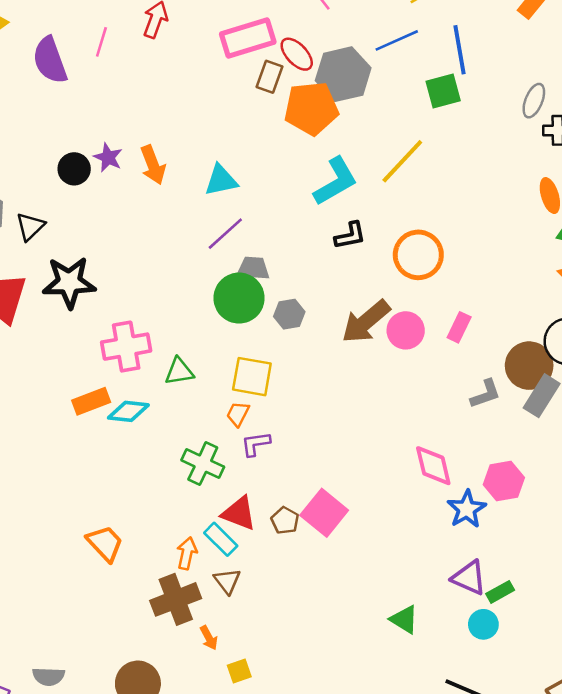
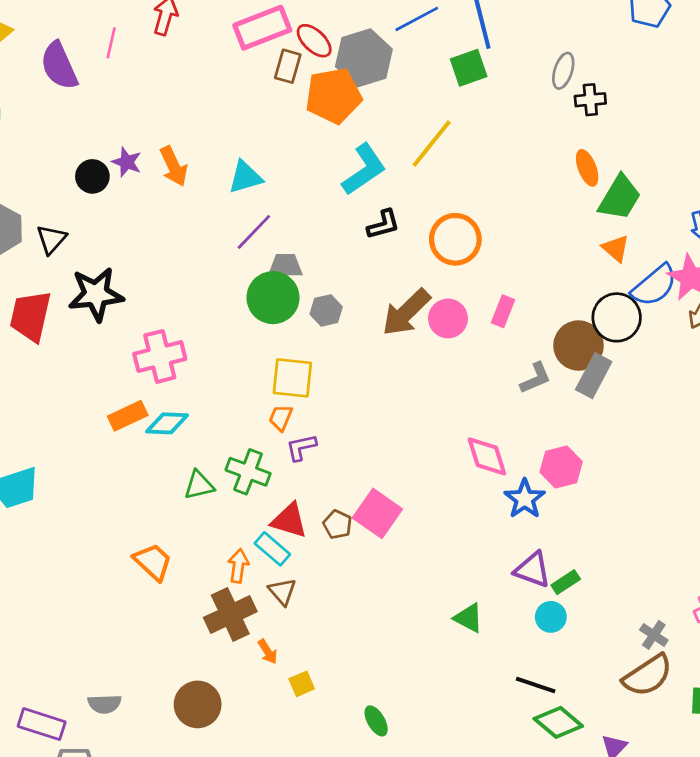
green triangle: (179, 371) -> (199, 485), moved

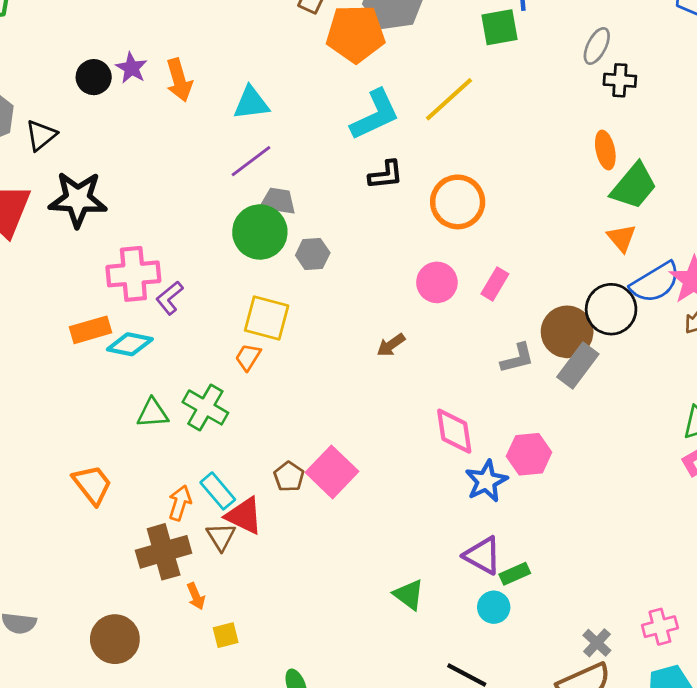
brown arrow: (406, 312) -> (391, 345), moved, size x0.5
purple L-shape: (301, 447) -> (169, 298), moved, turned -36
red triangle: (289, 520) -> (244, 516), moved

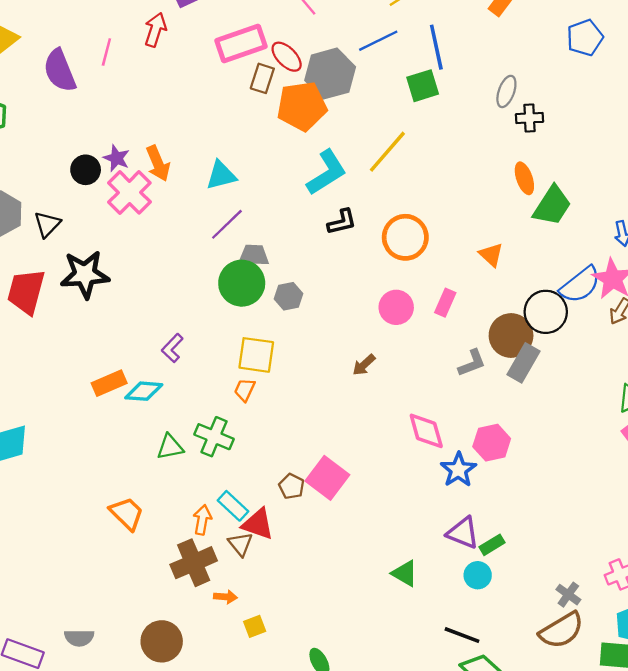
orange triangle: (622, 238) -> (491, 255), moved
pink cross: (133, 274) -> (129, 192), moved, turned -33
orange arrow: (196, 596) -> (225, 597), turned -55

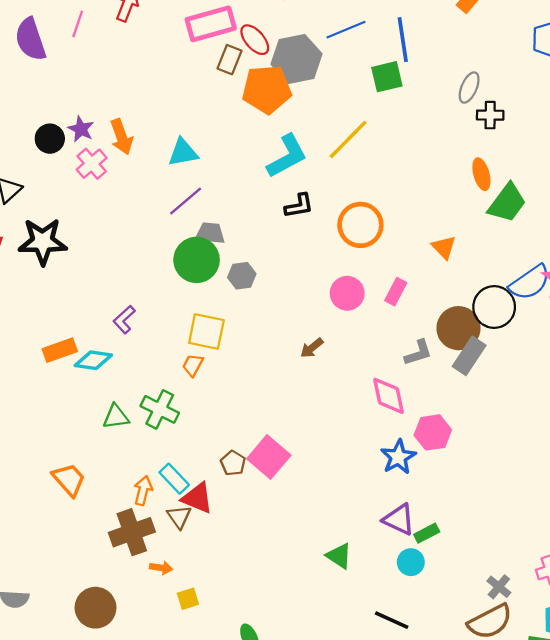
pink cross: (129, 192) -> (92, 164), size x0.7
pink diamond: (426, 431) -> (389, 396), moved

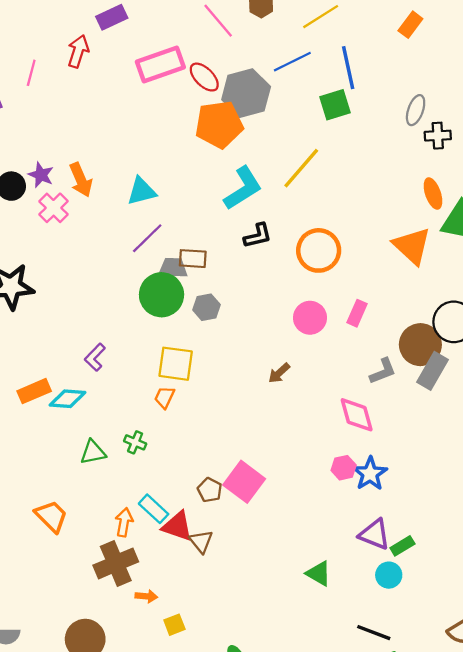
brown rectangle: (229, 60) -> (193, 259), moved, turned 76
orange triangle: (444, 247) -> (412, 246), moved, size x1.6
green cross: (160, 409) -> (135, 442), size x0.6
pink hexagon: (433, 432) -> (344, 468), moved, size x0.7
brown triangle: (179, 517) -> (201, 541), moved

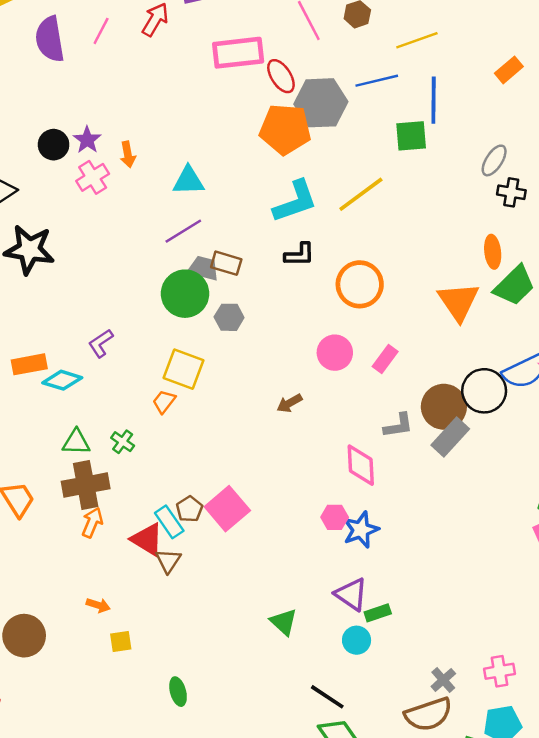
orange arrow: (81, 180) -> (128, 155), size x0.7
cyan rectangle: (154, 509) -> (169, 522), moved
brown cross: (116, 563) -> (86, 485), moved

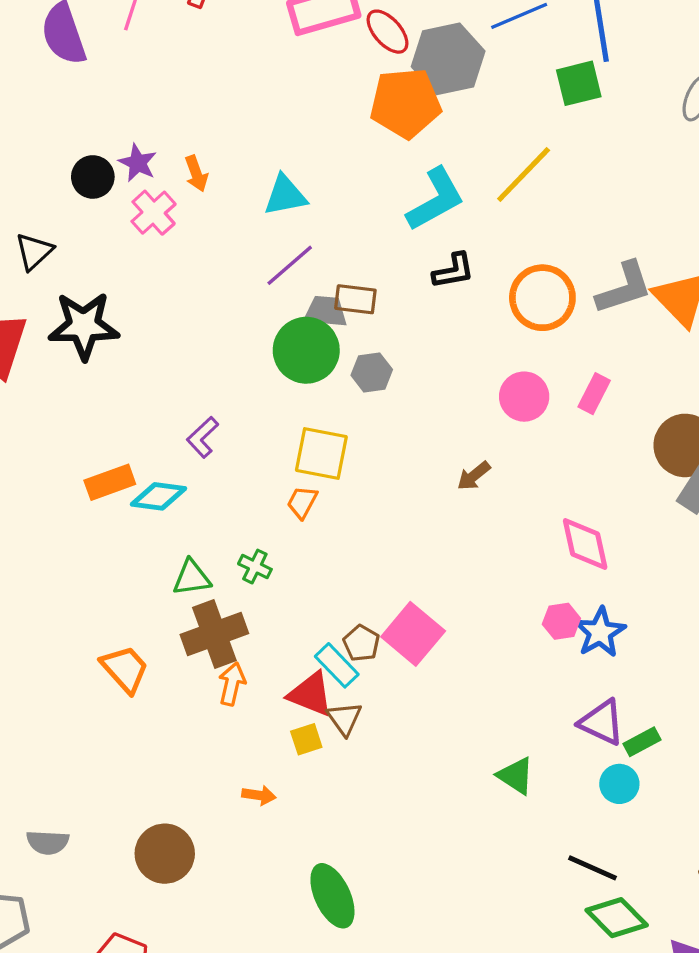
gray L-shape: (398, 426) -> (624, 288), moved, size x1.4
yellow square: (121, 642) -> (306, 739), moved
green ellipse: (178, 692) -> (332, 896), moved, size x1.6

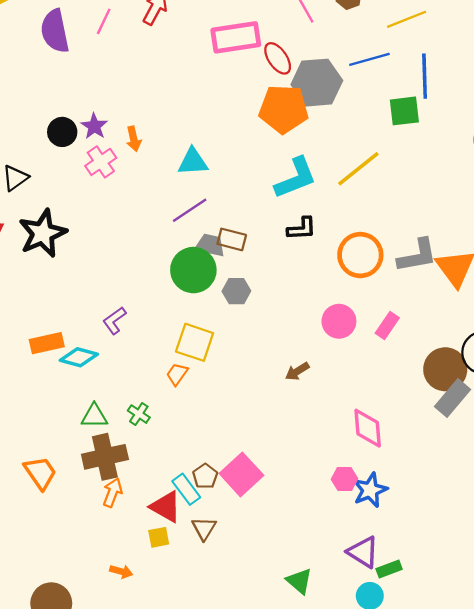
black star: (84, 326) -> (43, 233), turned -30
brown triangle: (344, 719) -> (204, 528), moved

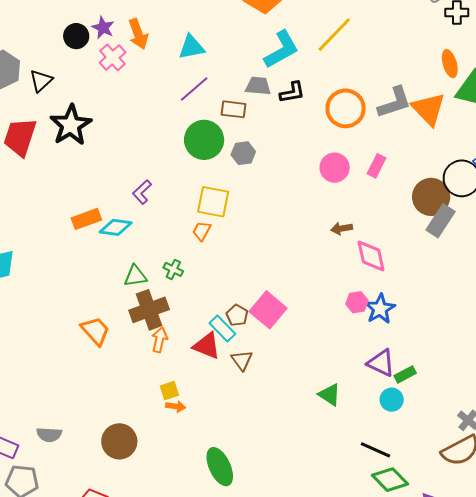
orange arrow: (134, 139) -> (138, 34), size x1.4
gray trapezoid: (210, 245) -> (258, 86), moved
brown arrow: (297, 371) -> (342, 228), moved, turned 30
yellow square: (159, 537) -> (169, 391), moved

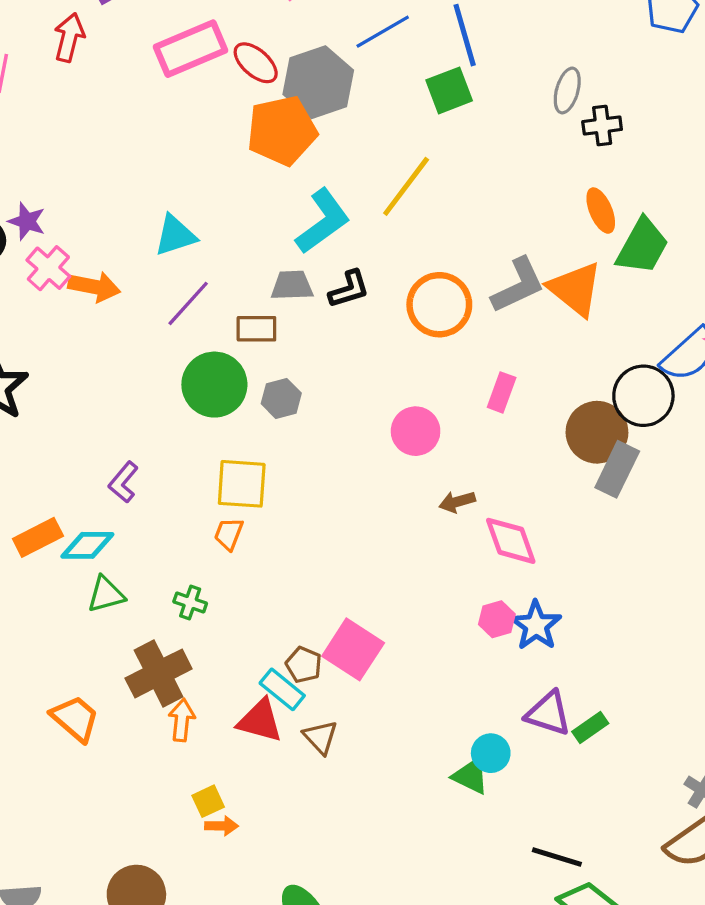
orange arrow: (138, 34) -> (94, 287), moved, turned -52
pink circle: (335, 168) -> (416, 431), moved
green triangle: (135, 276) -> (106, 594), moved
cyan circle: (392, 400) -> (491, 753), moved

